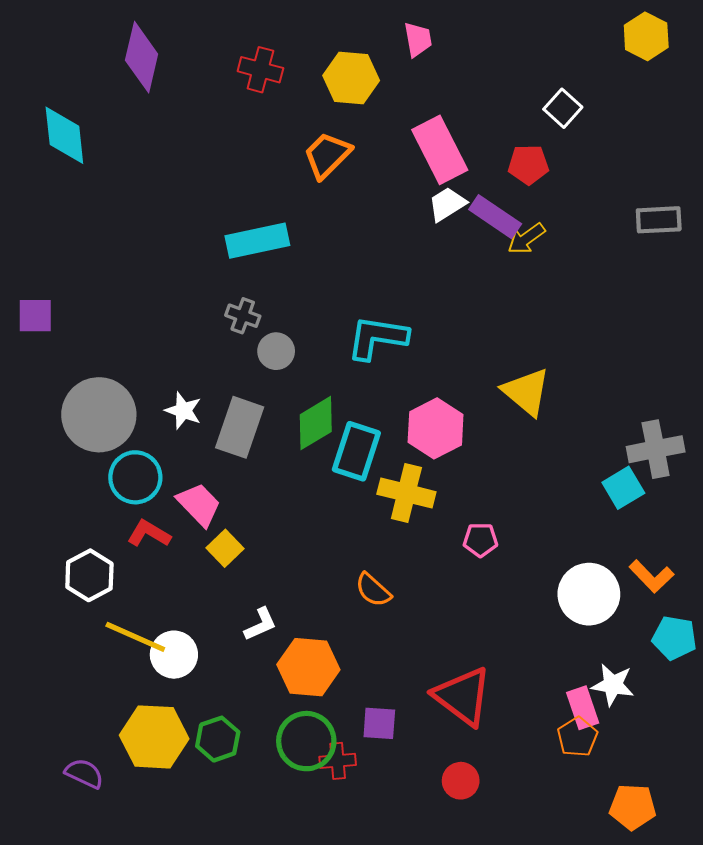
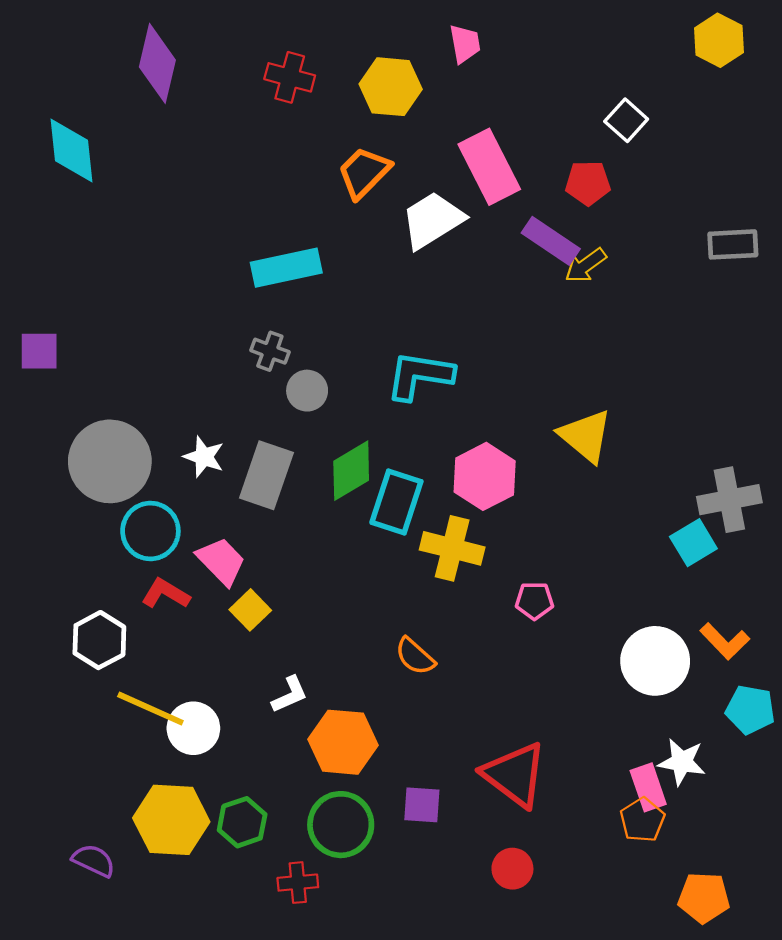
white trapezoid: (447, 204) -> (432, 220), moved, size x1.5
red cross: (338, 761) -> (298, 883), moved

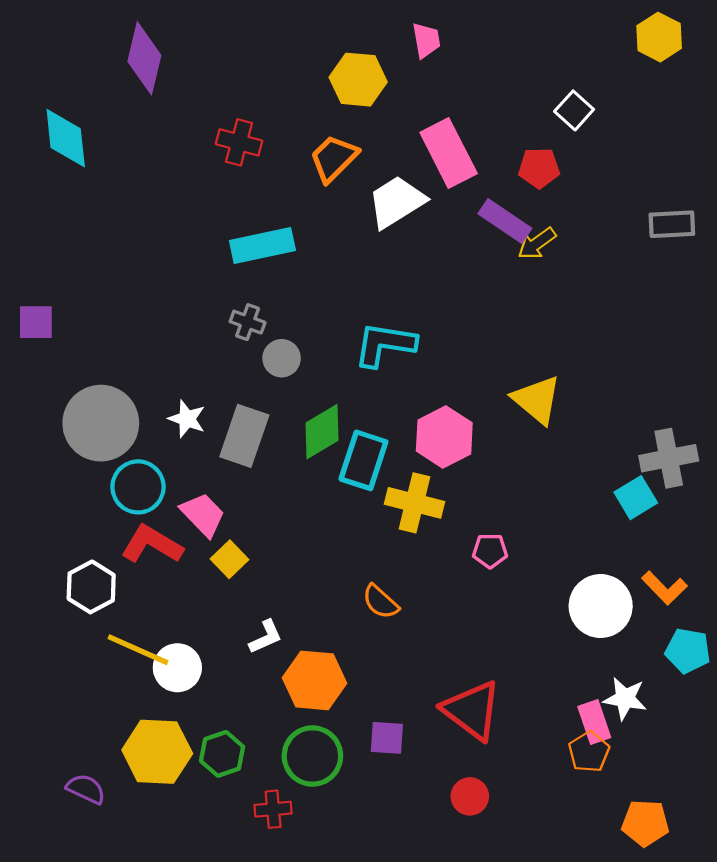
red cross: (290, 77) -> (239, 142), moved
red L-shape: (166, 594) -> (152, 544), size x1.4

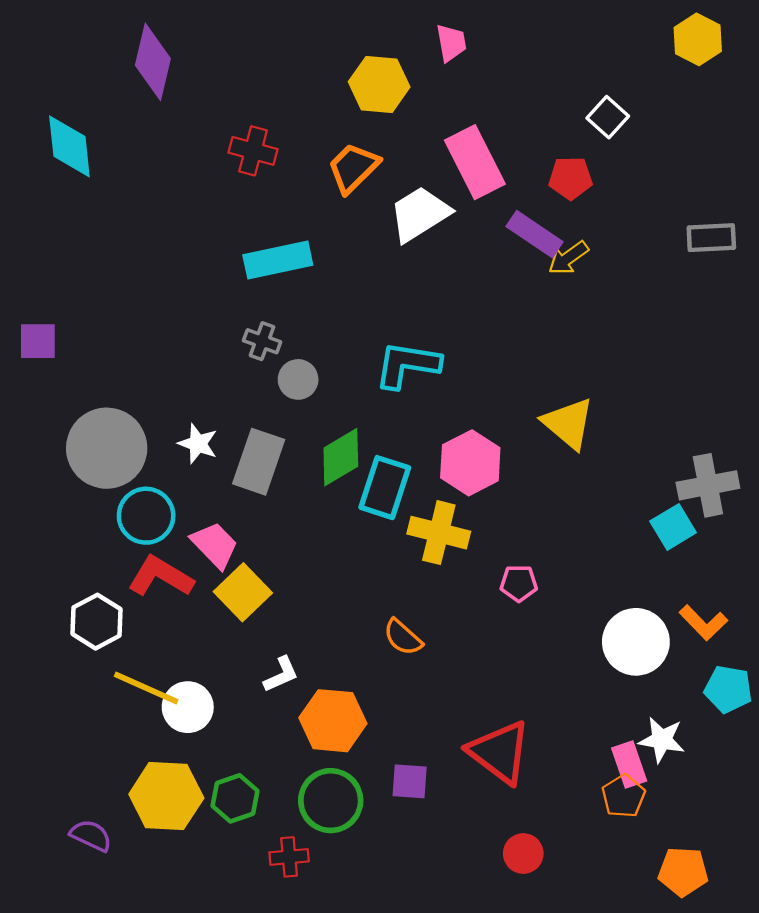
yellow square: (229, 559) -> (243, 592), size x1.4
red circle: (470, 796) -> (523, 854), moved

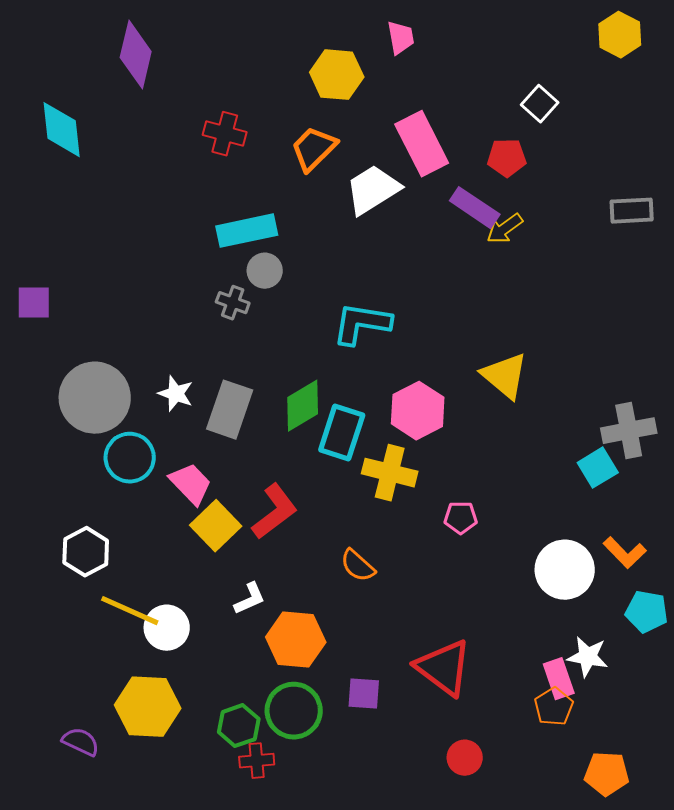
gray circle: (298, 379) -> (265, 271), moved
red L-shape: (161, 577) -> (275, 512), moved, turned 112
green hexagon: (235, 798) -> (239, 726), moved

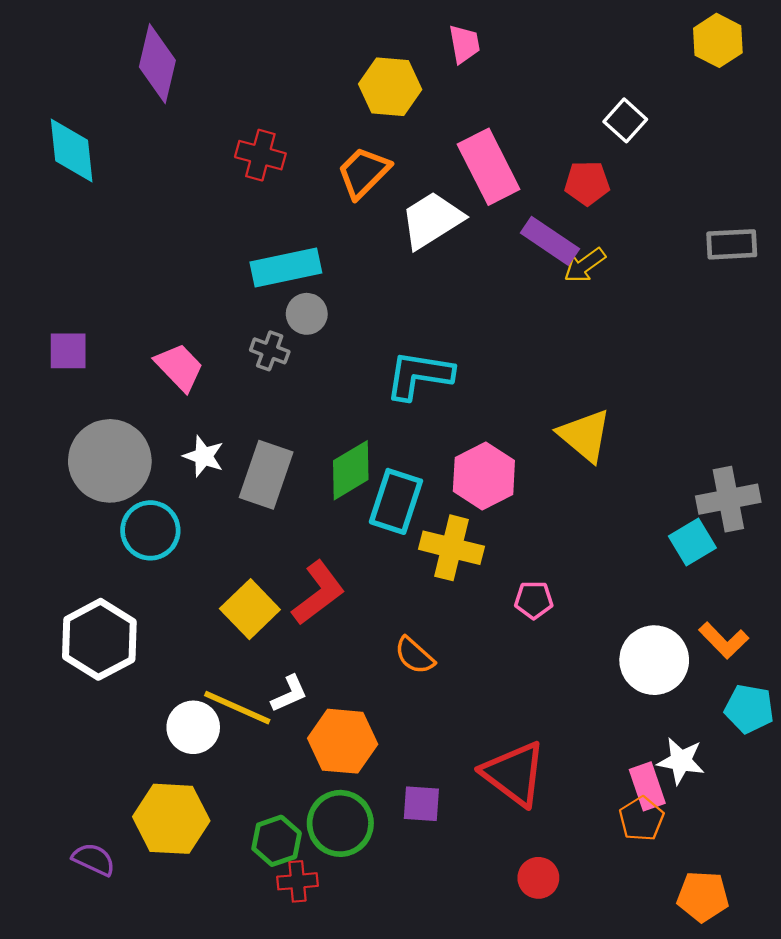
purple square: (34, 303) -> (68, 351), moved
pink trapezoid: (191, 484) -> (179, 367), moved
white hexagon: (86, 552) -> (99, 639), size x1.4
yellow line: (130, 611) -> (237, 708), moved

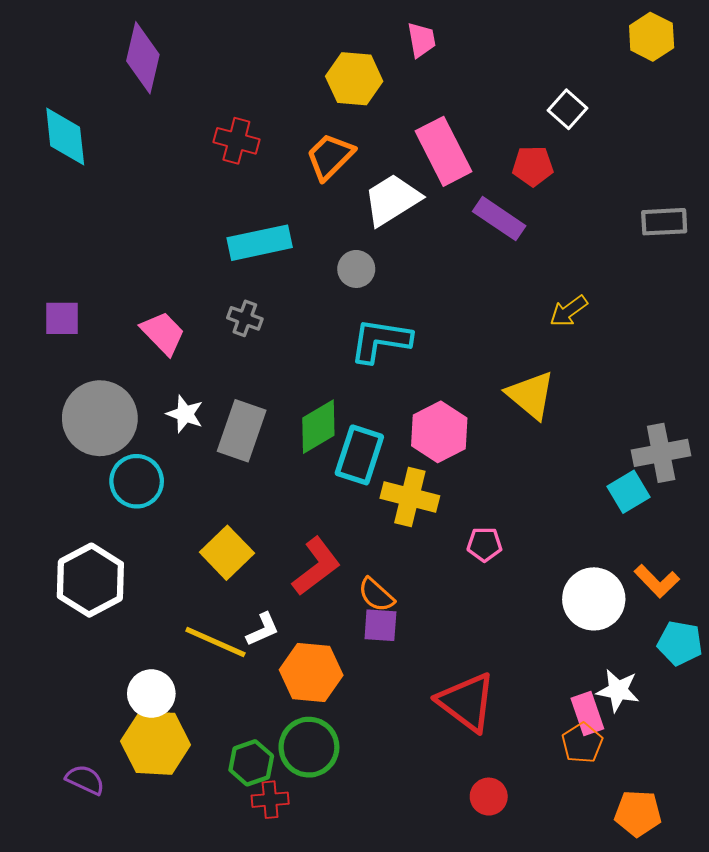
yellow arrow: (585, 265) -> (569, 311), moved
gray circle: (307, 314) -> (356, 269), moved
red L-shape: (318, 593) -> (316, 566), moved
white circle: (193, 727) -> (151, 694), moved
purple square: (421, 804) -> (380, 625), moved

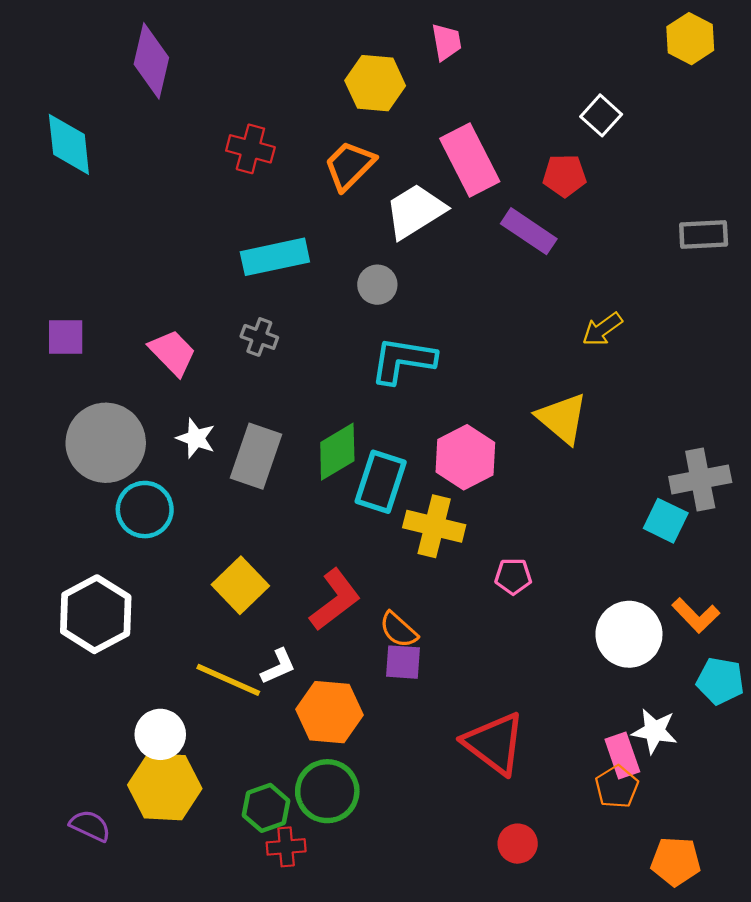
cyan square: (628, 492) -> (666, 521), turned -33

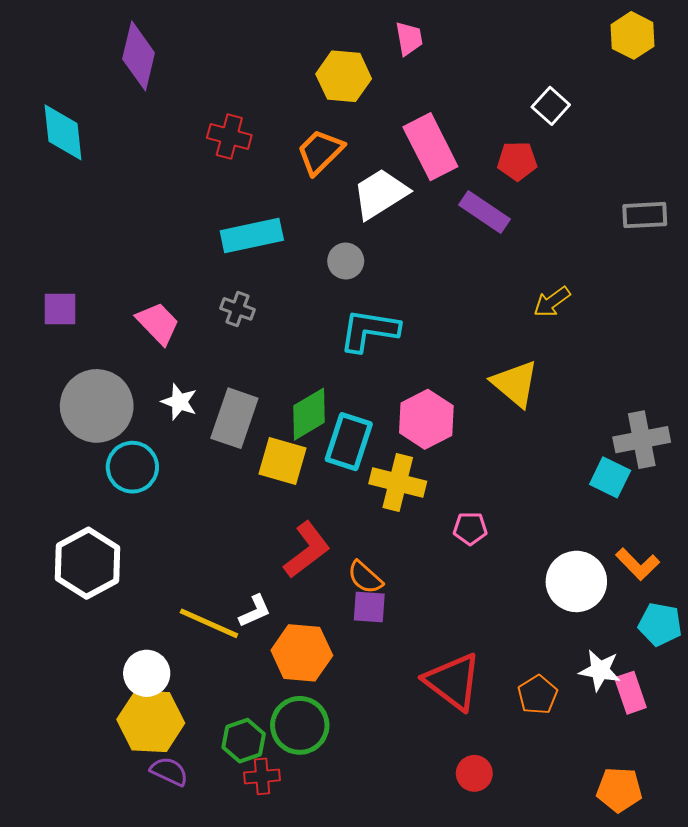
yellow square: (240, 585) -> (282, 461), moved, turned -30
pink rectangle: (622, 756) -> (630, 693), moved
orange pentagon: (617, 787) -> (538, 695), moved
purple semicircle: (90, 826) -> (169, 771), moved

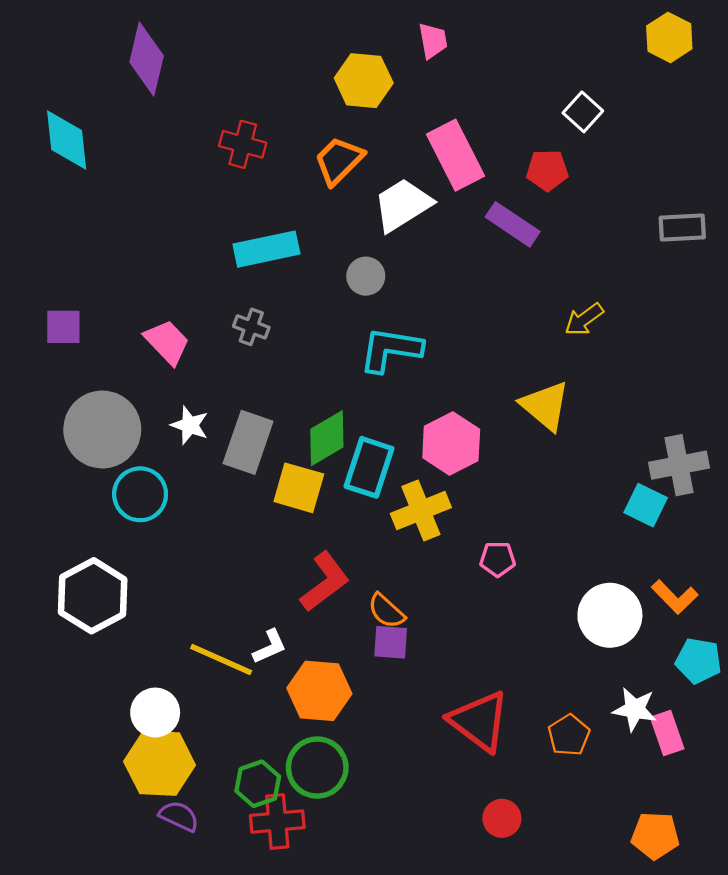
yellow cross: (398, 482) -> (421, 510), turned -36
red cross: (262, 776) -> (277, 822), size x1.4

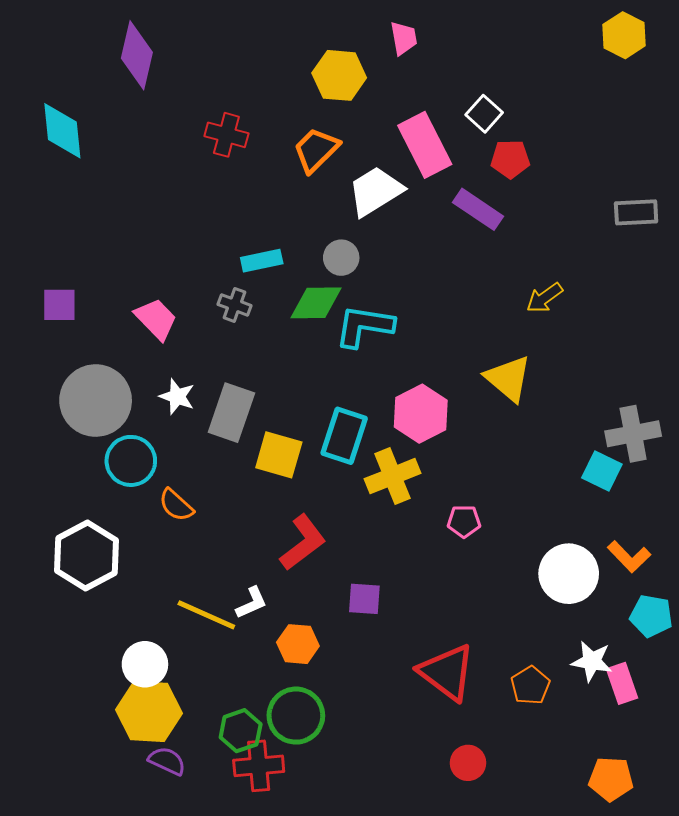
white square: (583, 112) -> (484, 114), moved
cyan rectangle: (266, 249) -> (262, 261), moved, size x0.7
green diamond: (327, 438) -> (316, 303), moved, turned 30
orange semicircle: (386, 611) -> (176, 505), moved
orange hexagon: (319, 691) -> (298, 644), size x0.7

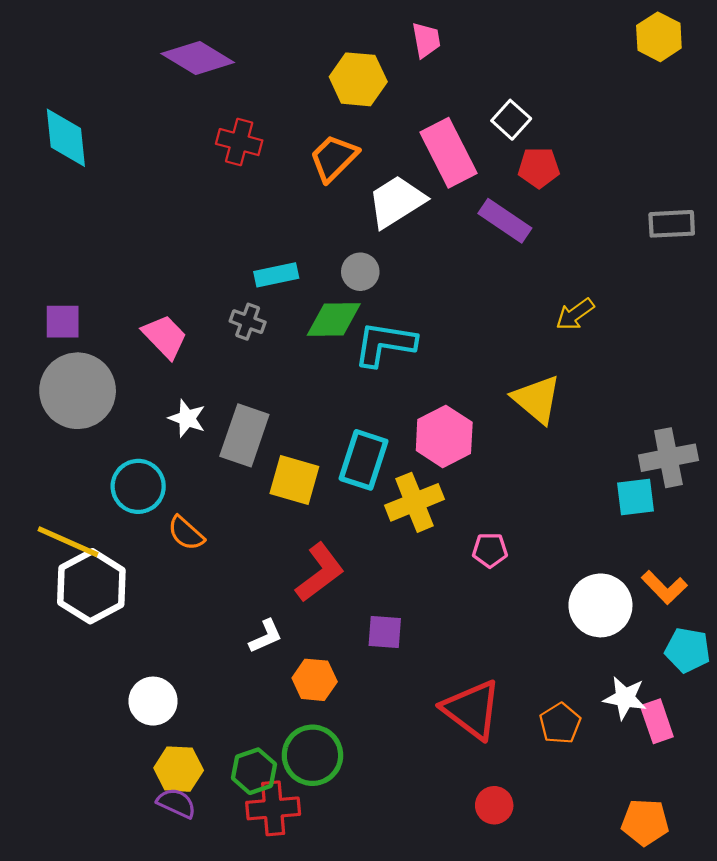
purple diamond: (137, 55) -> (198, 58), moved, turned -72
gray circle: (96, 401) -> (78, 391), moved
cyan square: (602, 471) -> (636, 497), turned -33
yellow line: (206, 615) -> (68, 542), moved
yellow hexagon: (149, 712) -> (179, 769), moved, size x0.7

